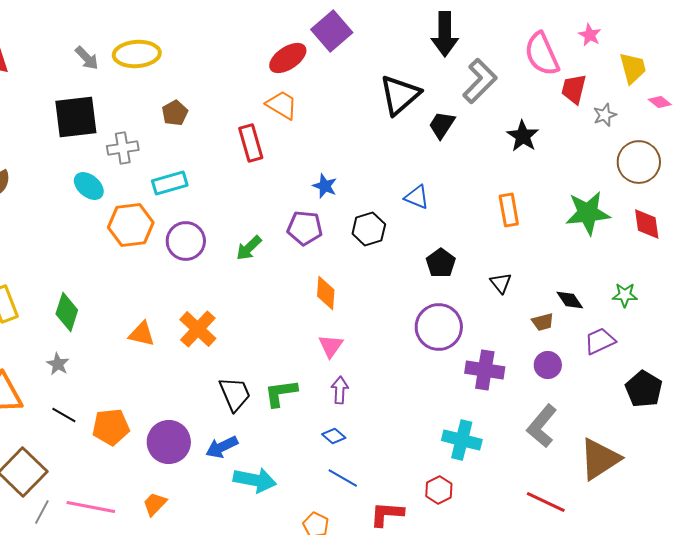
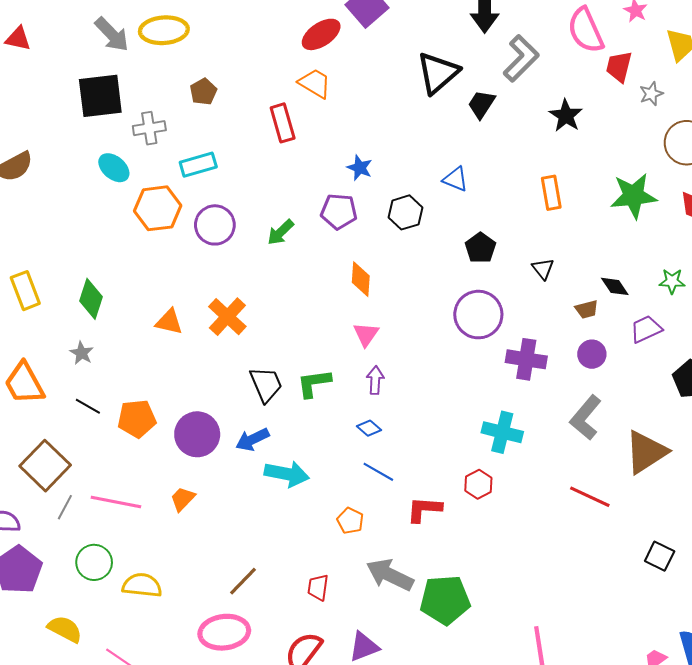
gray arrow: (87, 58) -> (112, 34), size x1.4

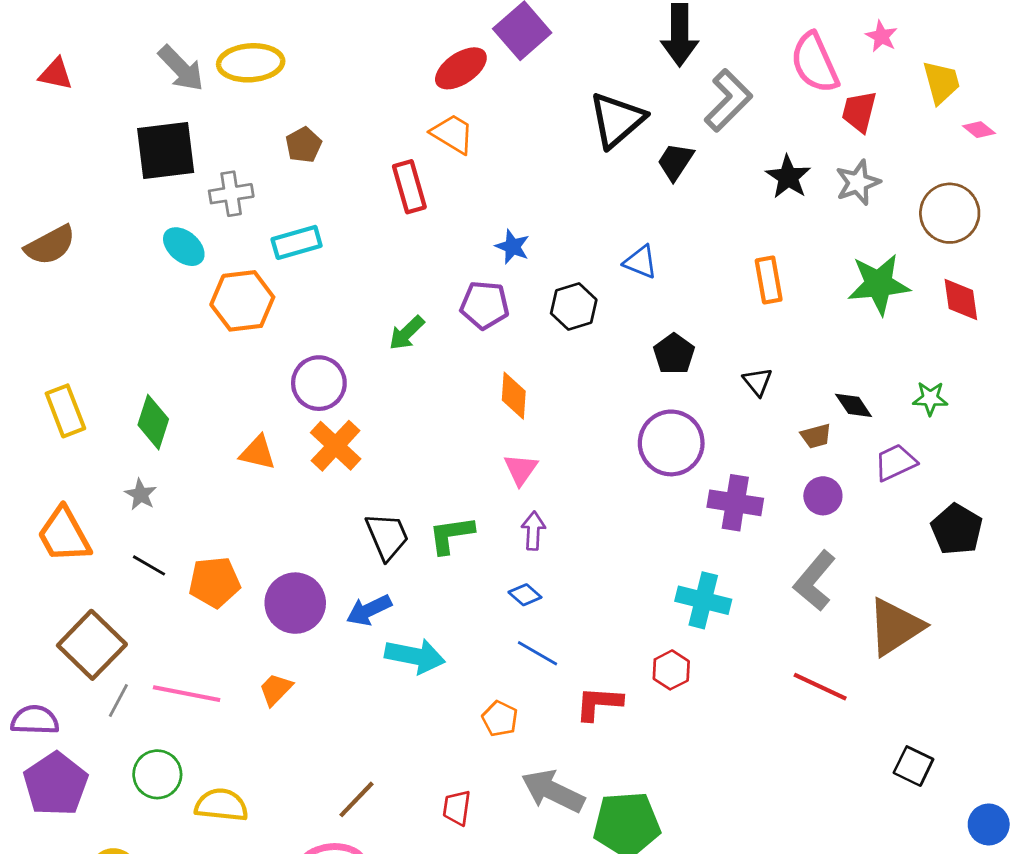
gray star: (651, 94) -> (858, 183), moved, size x1.4
purple circle: (215, 225) -> (319, 383), moved

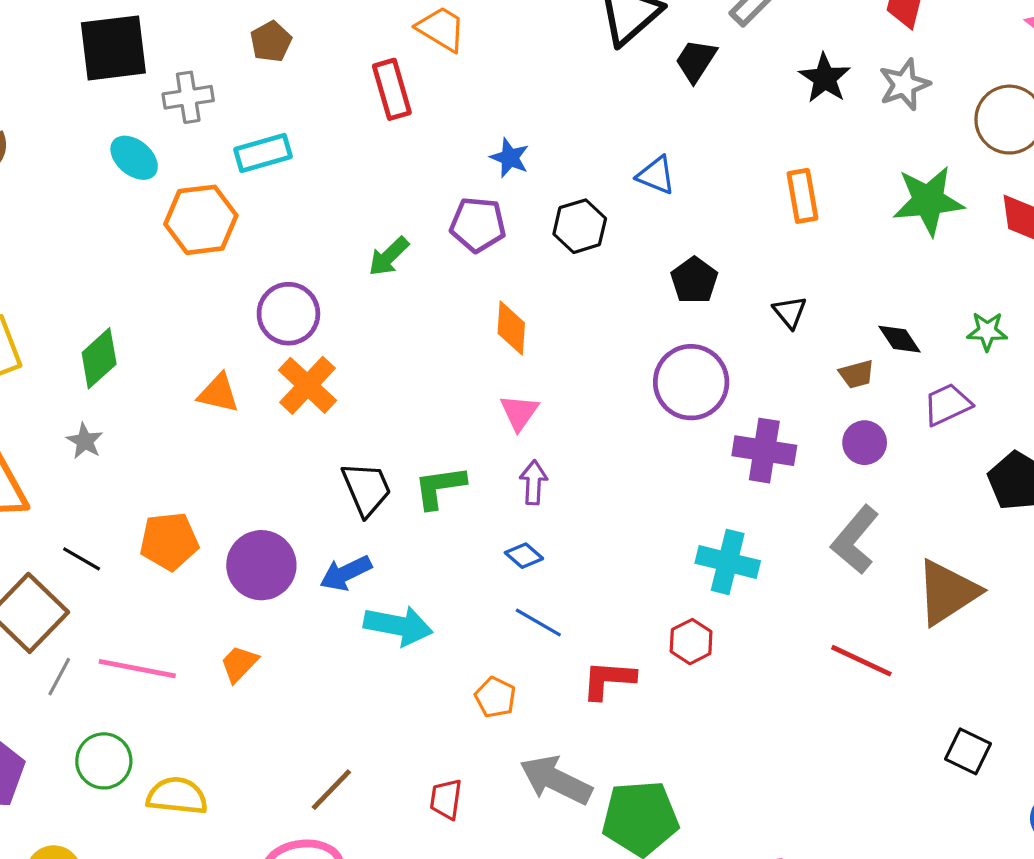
green diamond: (153, 422) -> (99, 358), turned 30
black line: (149, 565) -> (82, 559), moved

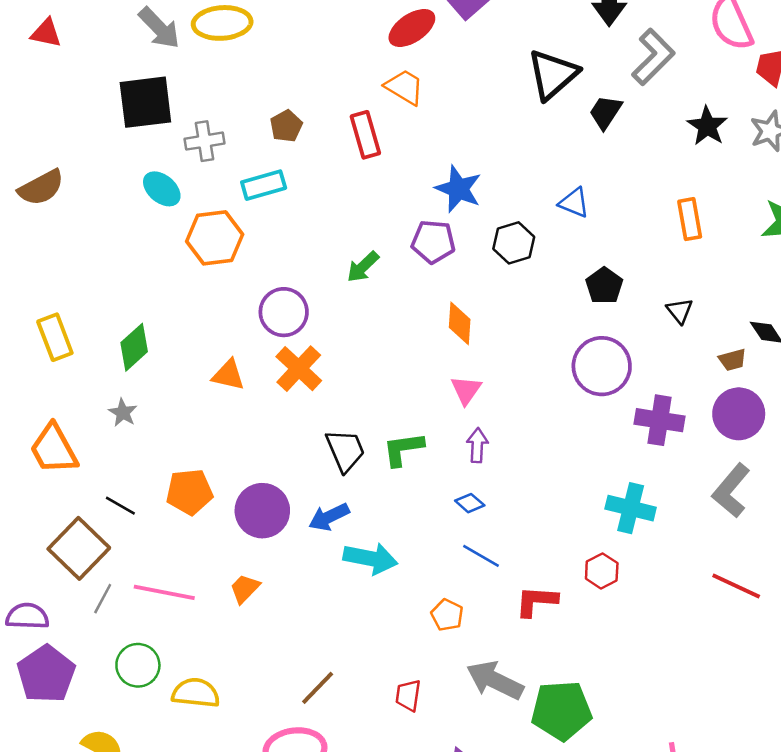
brown pentagon: (271, 42) -> (286, 126), moved
blue star: (510, 158) -> (458, 189), size x1.5
purple circle: (865, 443) -> (739, 414), size x1.5

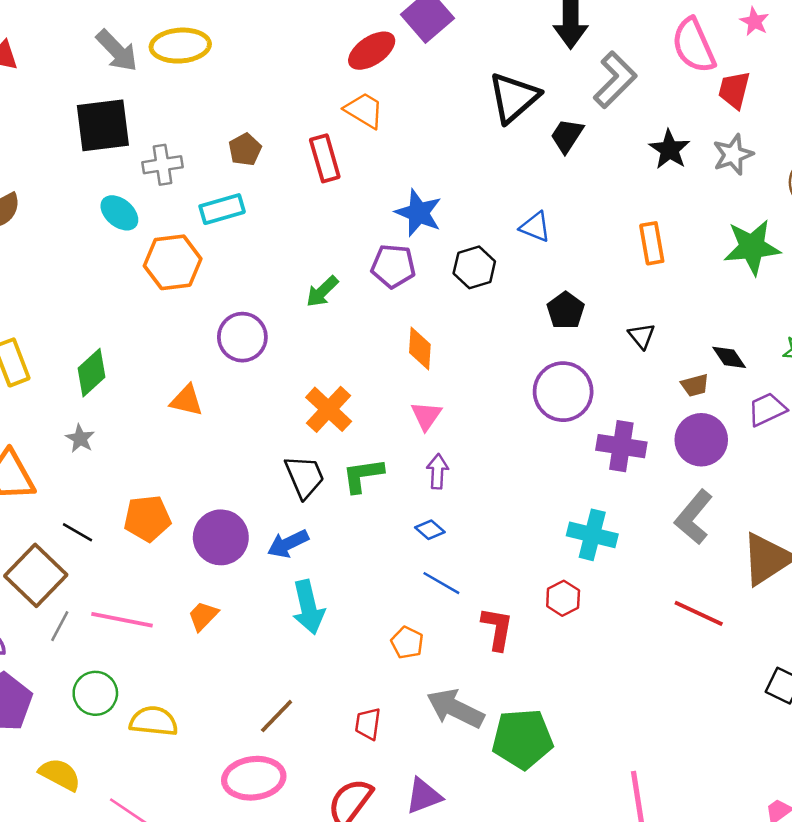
orange cross: (299, 369) -> (329, 409), moved
cyan arrow: (370, 558) -> (308, 607), moved, turned 66
red L-shape: (536, 601) -> (497, 629), turned 96

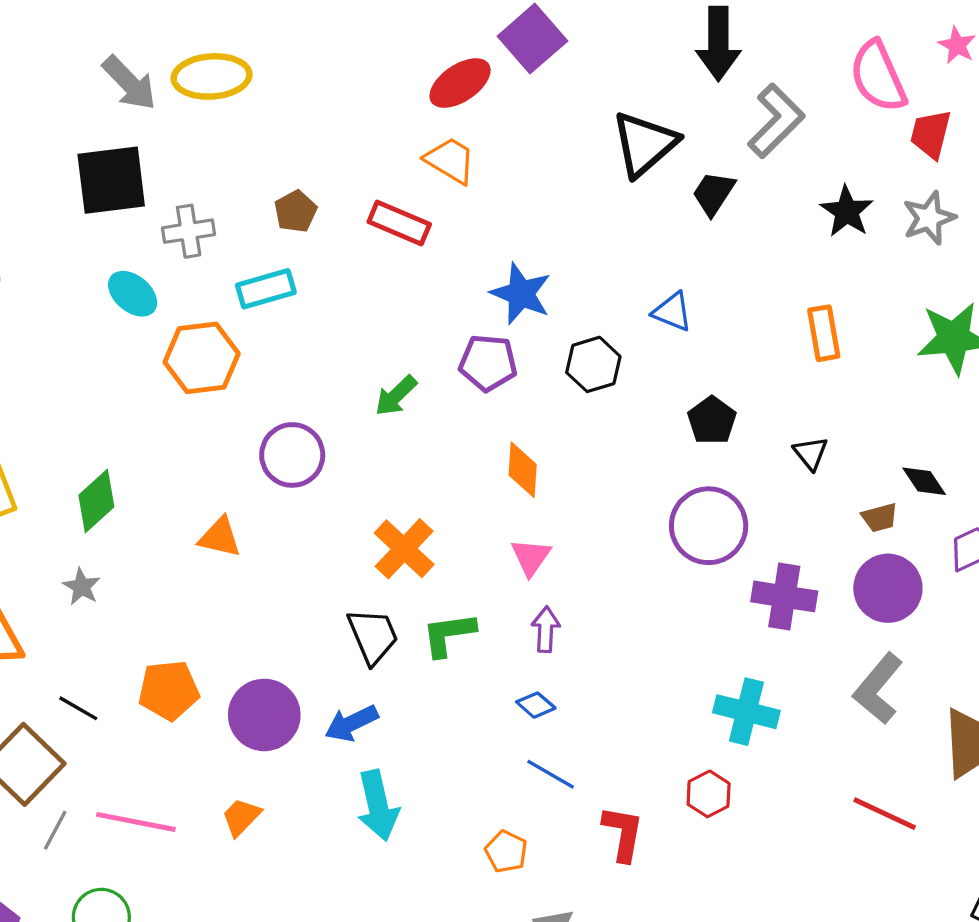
red rectangle: (325, 158) -> (399, 223), turned -51

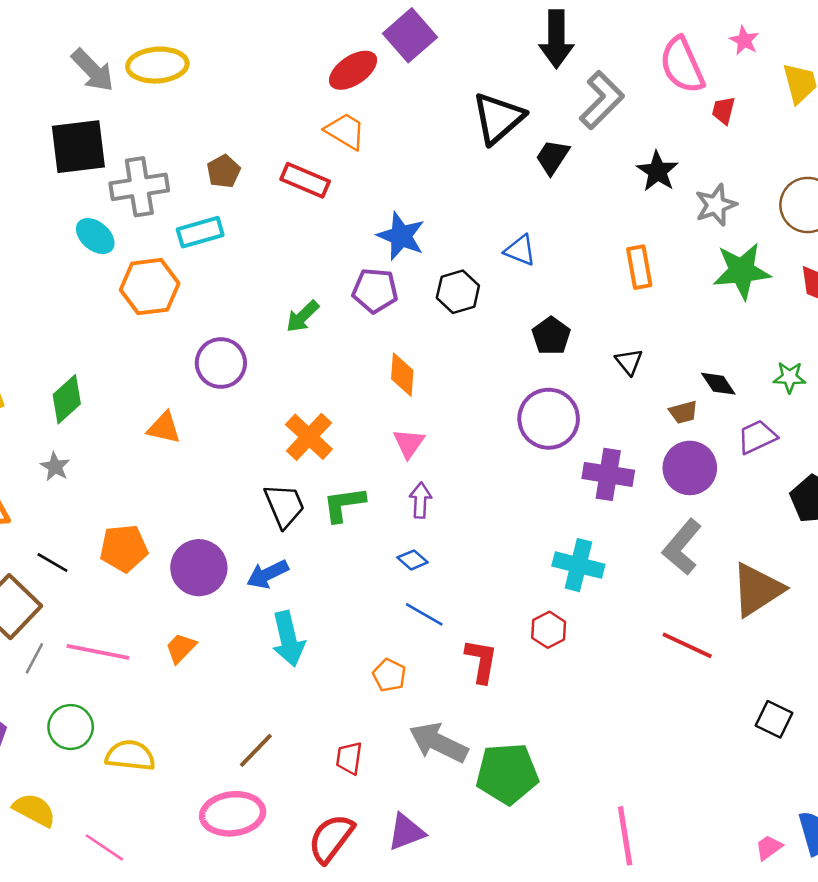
red trapezoid: (931, 134) -> (723, 110), size x0.7
gray star: (929, 218) -> (716, 205), moved
gray cross: (189, 231) -> (139, 187), size x1.4

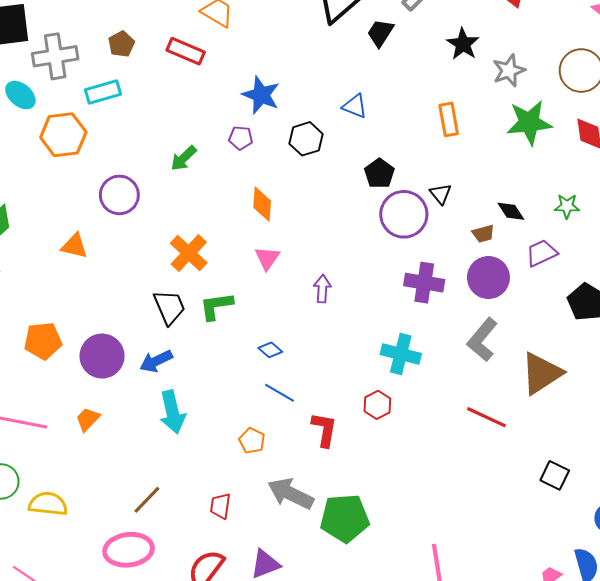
purple pentagon: (375, 290) -> (241, 138), size x0.7
purple circle: (549, 419) -> (404, 214), moved
purple arrow: (420, 500) -> (322, 289), moved

